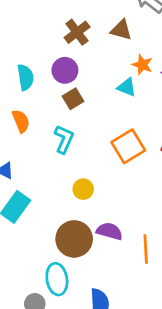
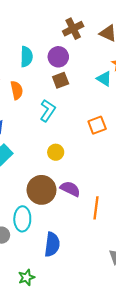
orange square: (128, 146) -> (97, 125), size x0.7

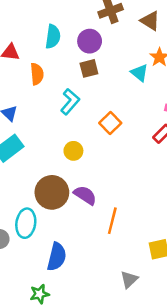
orange square: (97, 125) -> (110, 123), moved, turned -30
green star: (26, 277) -> (40, 294), moved

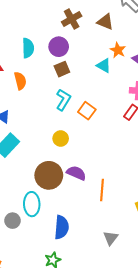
cyan L-shape: (70, 102) -> (63, 100), moved
gray triangle: (129, 279) -> (111, 238), moved

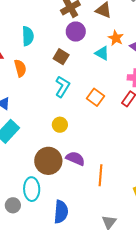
purple circle: (59, 47) -> (76, 32), moved
brown square: (62, 69) -> (61, 57), turned -35
orange square: (87, 111) -> (96, 97), moved

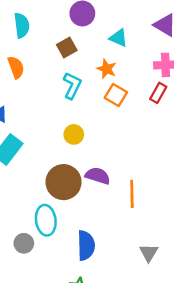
orange star: (116, 38) -> (107, 69), moved
brown square: (61, 57) -> (67, 47), turned 35

